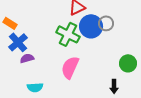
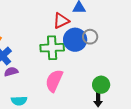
green cross: (68, 34) -> (52, 48), turned -30
green circle: (128, 63) -> (101, 85), moved

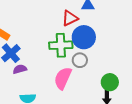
gray circle: (90, 37) -> (80, 60), moved

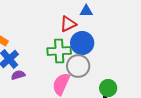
gray circle: (80, 60) -> (78, 66), size x1.5

